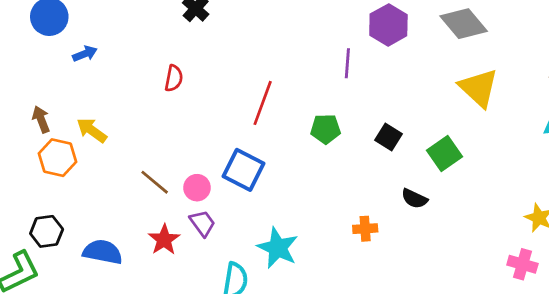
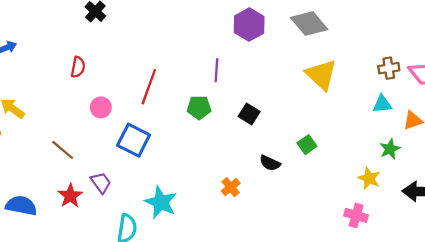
purple line: (347, 63) -> (216, 70), moved
green square: (444, 153) -> (307, 145), moved, size x0.7
pink circle: (197, 188) -> (101, 107), moved
orange cross: (365, 229) -> (231, 187), turned -36

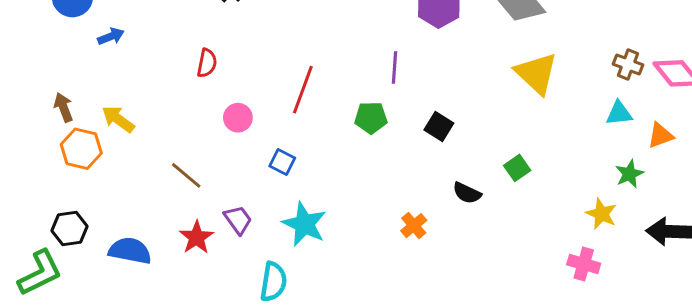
brown cross: (389, 68) -> (628, 65), turned 30
blue square: (134, 140) -> (282, 162), size x0.6
cyan star: (161, 202) -> (304, 224), moved

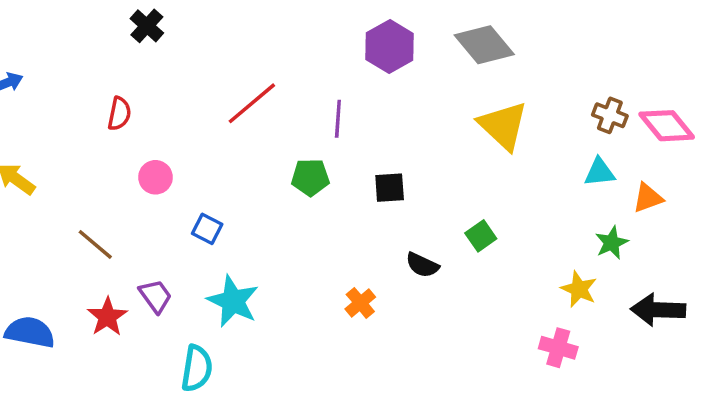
red line: (303, 90) -> (252, 103), moved, turned 30
black square: (439, 127) -> (390, 188), turned -36

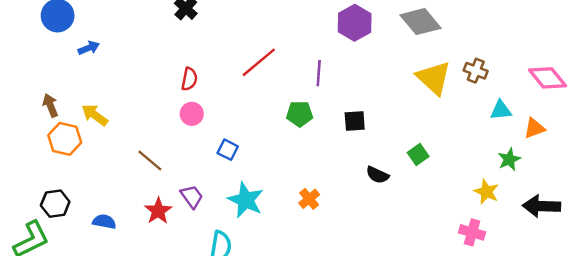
red semicircle: (119, 114) -> (189, 79), moved
brown cross: (610, 115) -> (476, 71), moved
orange cross: (360, 303) -> (309, 199), moved
blue semicircle: (30, 332) -> (104, 222), size x0.7

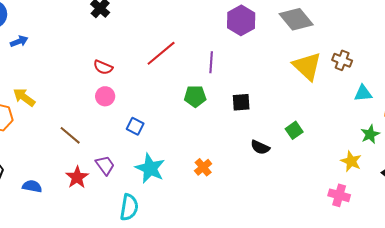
red semicircle: (189, 79) -> (103, 67), turned 102

